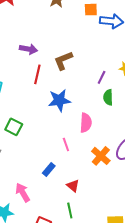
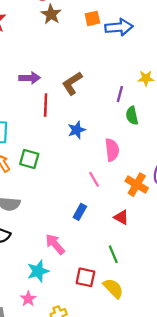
blue star: (59, 100) -> (77, 130), size x0.7
green square: (14, 127) -> (29, 159), moved
red triangle: (73, 186) -> (121, 217), moved

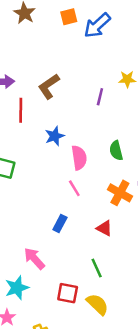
blue arrow: (119, 27) -> (97, 25), turned 144
green semicircle: (132, 116) -> (116, 151), moved
pink semicircle: (112, 150) -> (79, 158), moved

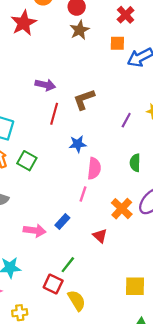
green semicircle: (116, 151) -> (135, 163), moved
pink line: (74, 188) -> (83, 194), turned 35
pink arrow: (34, 258) -> (35, 231), moved, turned 125
green line: (97, 268) -> (68, 265), moved, turned 48

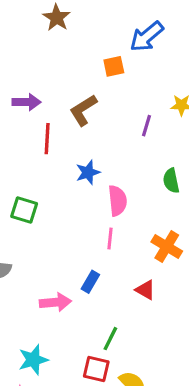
orange square: (117, 43) -> (114, 66), moved

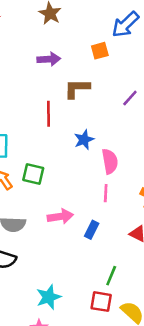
purple arrow: (26, 102) -> (49, 59), moved
brown L-shape: (83, 110) -> (77, 88), turned 36
purple line: (147, 126) -> (130, 98), turned 30
pink arrow: (55, 302) -> (60, 216), moved

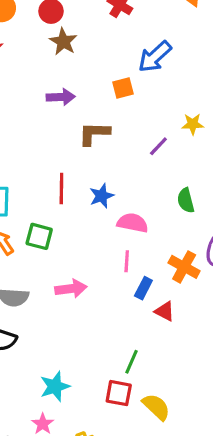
red line: (49, 114) -> (61, 189), moved
pink semicircle: (110, 161) -> (133, 223), turned -70
blue rectangle: (92, 230) -> (143, 288), moved

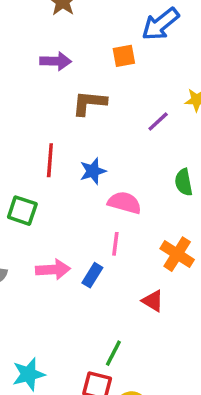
blue rectangle: (143, 288) -> (92, 275), moved

